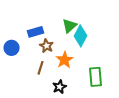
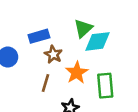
cyan diamond: (80, 36) -> (97, 41), turned 55
green rectangle: (96, 77) -> (105, 86), moved

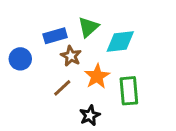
green triangle: (83, 28) -> (88, 27), moved
brown line: (45, 83) -> (62, 88), turned 30

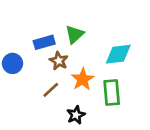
cyan diamond: (120, 42) -> (118, 54), moved

